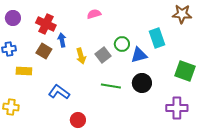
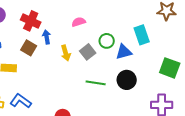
pink semicircle: (94, 14) -> (79, 22), moved
blue L-shape: (59, 92) -> (21, 101), moved

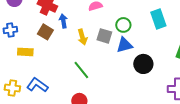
gray square: (88, 52) -> (104, 36), turned -35
blue triangle: (124, 52) -> (124, 45), moved
green line: (96, 83) -> (81, 70), moved, turned 42

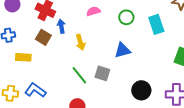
green circle: (123, 25) -> (126, 17), moved
gray square: (104, 36) -> (102, 73), moved
black circle: (143, 64) -> (141, 90), moved

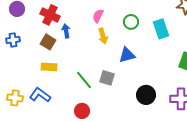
pink semicircle: (93, 11) -> (98, 16), turned -48
yellow arrow: (80, 42) -> (103, 36), moved
yellow rectangle: (23, 57) -> (49, 67), moved

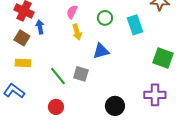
black circle: (146, 95) -> (115, 106), moved

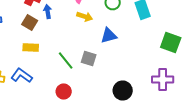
yellow arrow: (77, 32) -> (85, 16), turned -56

